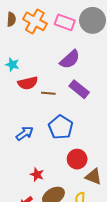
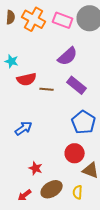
blue pentagon: (61, 127) -> (84, 122), moved

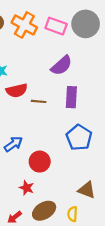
purple rectangle: (77, 85) -> (71, 97), turned 54
red circle: (75, 153) -> (40, 162), moved

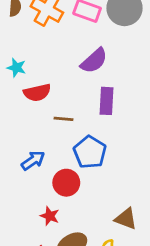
brown line: (39, 101) -> (64, 119), moved
blue pentagon: (79, 138) -> (90, 152), moved

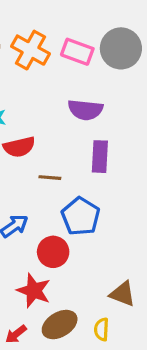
purple semicircle: (94, 61) -> (85, 110), turned 48
red star: (50, 216) -> (34, 291), size x1.5

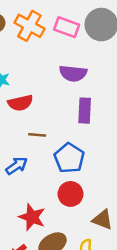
brown line: (50, 178) -> (37, 135), moved
red circle: (53, 252) -> (70, 194), moved

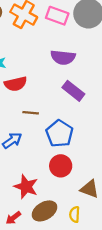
purple rectangle: (85, 111) -> (73, 91), turned -55

